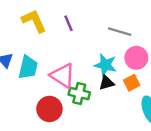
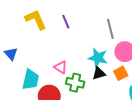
gray line: (120, 32) -> (110, 29), turned 60
cyan trapezoid: (28, 67) -> (31, 80), moved
pink triangle: (63, 76) -> (61, 67), size x0.6

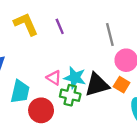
cyan star: (98, 58) -> (75, 78), moved
black triangle: (99, 73) -> (97, 85), size x1.6
orange square: (121, 73) -> (122, 85), turned -32

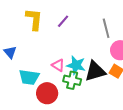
yellow L-shape: (26, 24) -> (34, 19), turned 30
purple line: (60, 26) -> (63, 21), turned 64
cyan trapezoid: (20, 92) -> (29, 77), turned 85

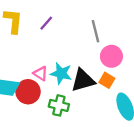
green cross: (72, 80) -> (59, 105), moved
red circle: (47, 93) -> (28, 92), moved

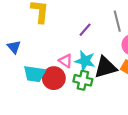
purple line: (46, 23) -> (85, 30), moved
green cross: (59, 105) -> (83, 80), moved

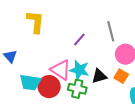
pink triangle: (66, 61) -> (61, 70), size x1.5
black triangle: (105, 67) -> (99, 76), size x0.7

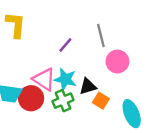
orange square: (121, 76) -> (101, 101), moved
green cross: (77, 89) -> (63, 101), turned -36

